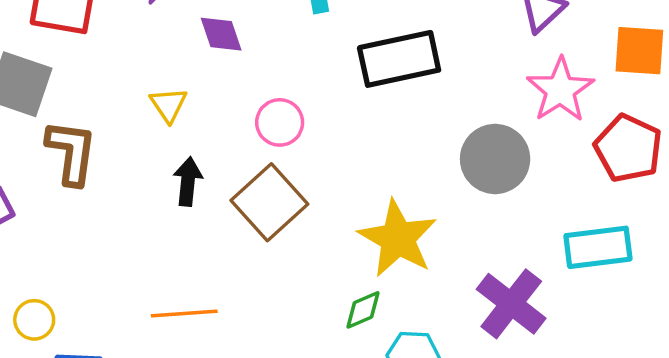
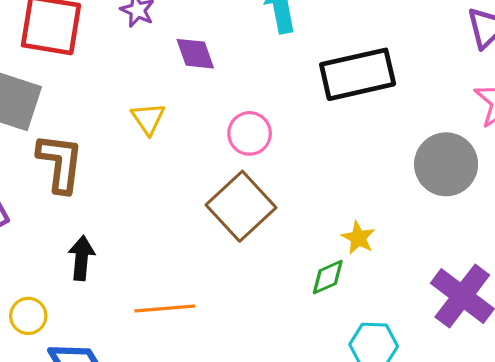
black arrow: (188, 182) -> (81, 258), moved
yellow star: (398, 239) -> (358, 238), size x0.5
green diamond: (363, 310) -> (328, 277), moved

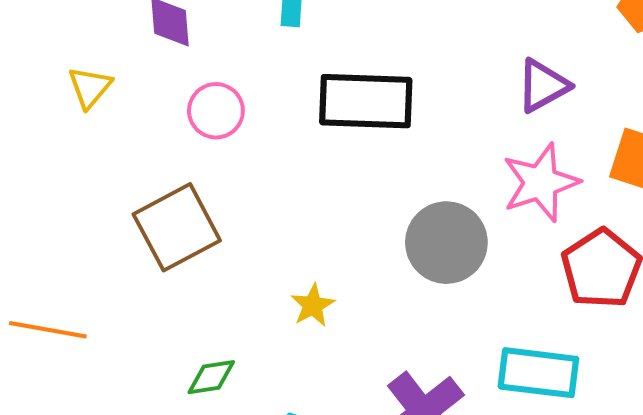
pink circle: (250, 133) -> (216, 111), moved
green diamond: (328, 277) -> (211, 377), moved

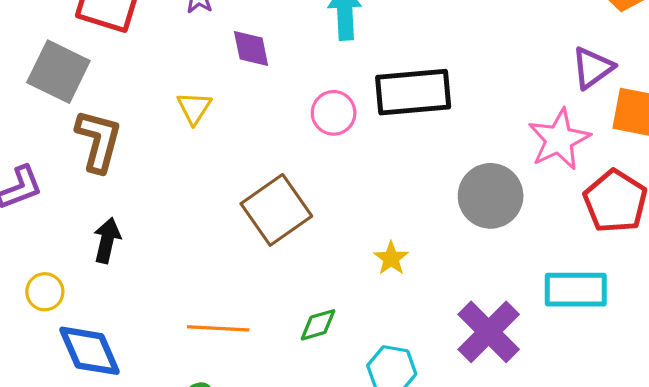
purple triangle: (543, 86) -> (593, 68), moved
pink circle: (216, 111) -> (334, 113), moved
orange line: (48, 330) -> (218, 328), moved

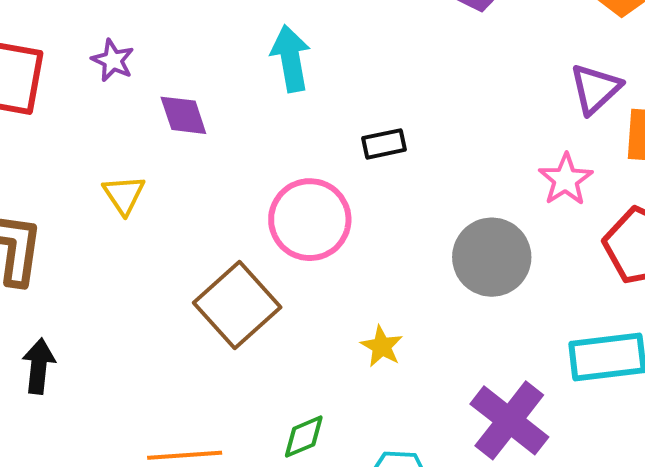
black rectangle: (413, 92) -> (384, 144), size x0.5
pink circle: (334, 113) -> (310, 220), moved, size x1.5
pink star: (559, 139) -> (566, 180), size x0.7

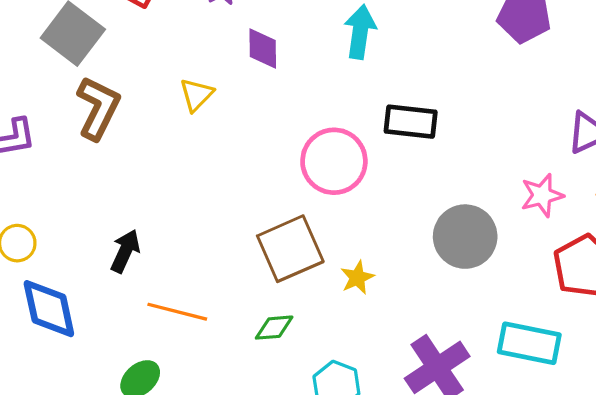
black rectangle: (384, 144) -> (411, 122), size x1.5
brown square: (237, 305) -> (290, 249), moved
black arrow: (39, 366) -> (125, 251), moved

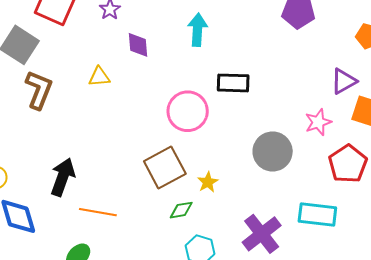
yellow triangle: (196, 95) -> (99, 77), turned 45
black arrow: (125, 251) -> (63, 177), size x1.4
green diamond: (274, 328) -> (181, 210), moved

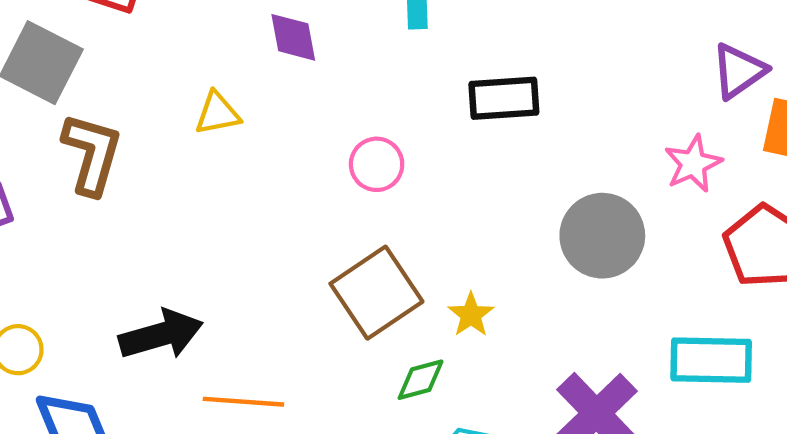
pink circle: (188, 111) -> (377, 164), moved, size x0.6
black arrow: (63, 177) -> (161, 335), turned 60

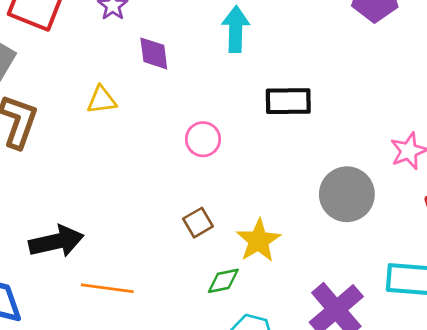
brown square: (376, 293) -> (198, 223), size x0.5
yellow star: (471, 315) -> (258, 241), size x1.5

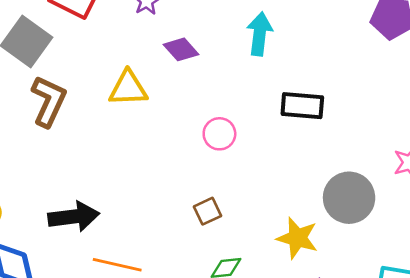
purple diamond: (154, 53) -> (181, 49), turned -40
yellow triangle: (102, 100) -> (128, 88), size x1.4
yellow star: (258, 241) -> (297, 238), moved, turned -30

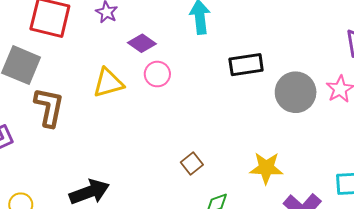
pink circle: (219, 134) -> (157, 74), moved
gray circle: (349, 198) -> (296, 92), moved

